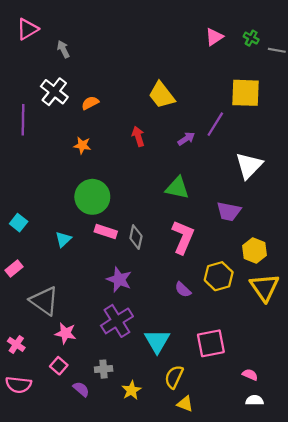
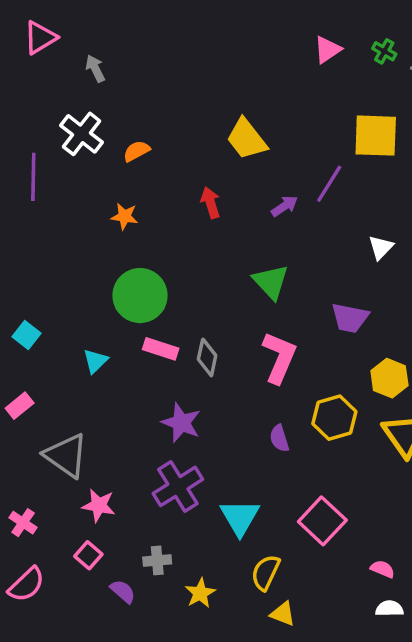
white triangle: (249, 166) -> (381, 247), size x0.6
green triangle: (177, 188) -> (271, 282), turned 35
purple semicircle: (183, 290) -> (279, 438), turned 30
pink square: (211, 343) -> (322, 521), turned -36
pink semicircle: (19, 385) -> (26, 585), turned -50

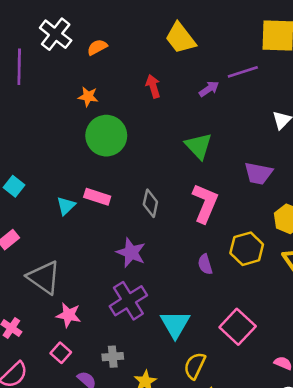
purple line: (329, 184) -> (243, 72), turned 40
green circle: (140, 296) -> (106, 136), moved
pink rectangle: (161, 349) -> (97, 197), moved

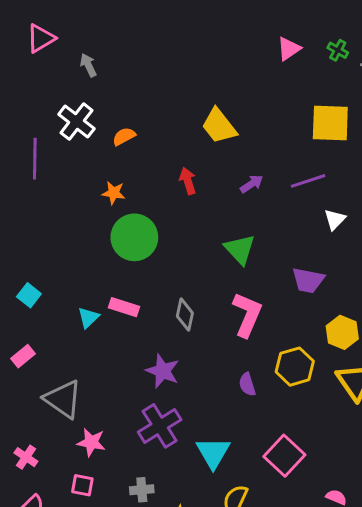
purple line: (243, 72) -> (308, 181), moved
pink square: (61, 353) -> (82, 485), turned -30

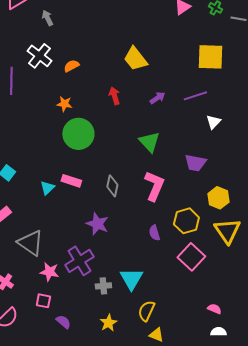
purple cross: (160, 426) -> (79, 261), moved
pink square: (284, 456) -> (191, 257), moved
gray cross: (142, 490) -> (103, 286), moved

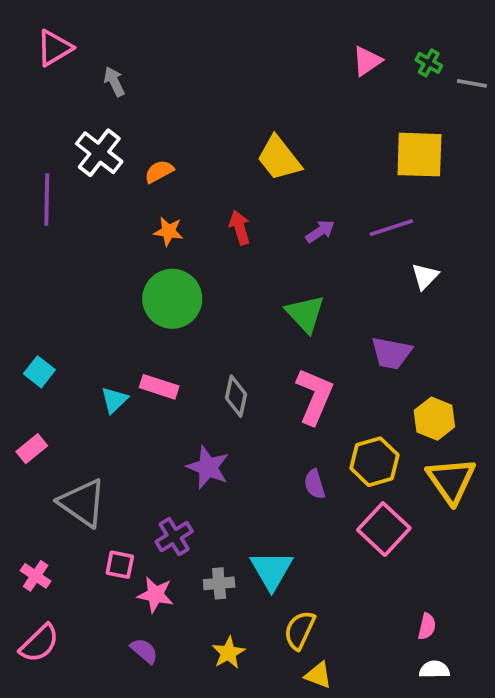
orange star: (64, 104) -> (169, 231), moved
purple cross: (79, 261) -> (174, 537), size x0.7
pink star: (49, 272) -> (155, 595), moved
pink square: (43, 301) -> (120, 565), moved
pink semicircle: (214, 309) -> (427, 626), turned 80

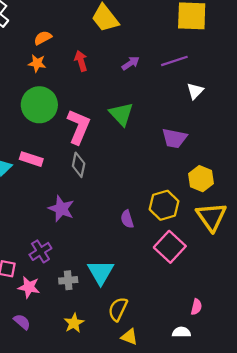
orange semicircle: (159, 171) -> (43, 38), moved
pink L-shape: (315, 396) -> (79, 127), moved
white semicircle: (434, 669) -> (181, 332), moved

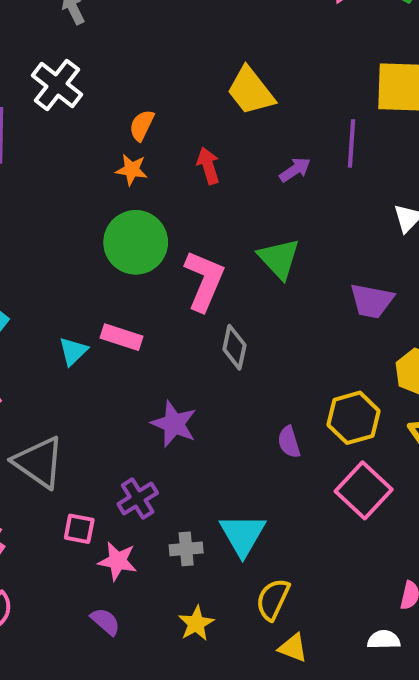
orange semicircle: (43, 38) -> (142, 125), turned -36
purple line: (174, 61) -> (351, 143), moved, turned -68
gray diamond: (79, 165) -> (234, 347), moved

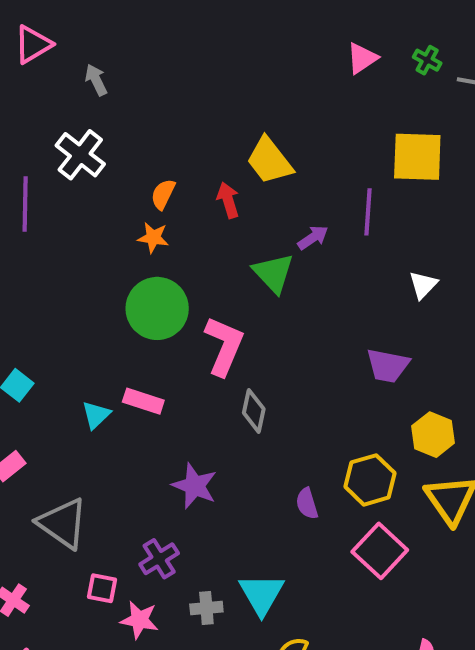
red arrow: (208, 166) -> (228, 200), moved
green triangle: (279, 258) -> (273, 273), moved

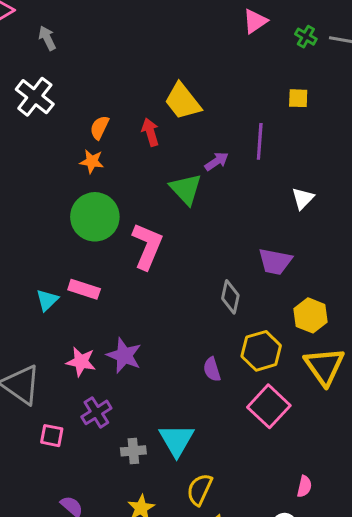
green cross: (427, 60) -> (306, 37), moved
yellow square: (417, 157) -> (298, 98), size x0.5
gray diamond: (254, 411) -> (230, 297), moved
pink star: (139, 620) -> (81, 362), moved

